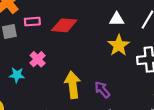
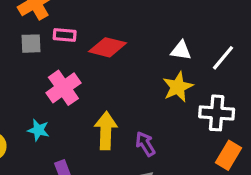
pink cross: (38, 59) -> (63, 88), size x1.5
cyan star: (17, 75) -> (38, 130), moved

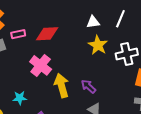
pink cross: (63, 88) -> (41, 65), moved

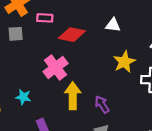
white triangle: (93, 22) -> (113, 25), moved
pink rectangle: (18, 34) -> (45, 18), moved

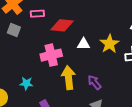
white triangle: (113, 25) -> (83, 44), moved
gray square: (16, 34) -> (14, 30), turned 32
pink cross: (56, 67) -> (51, 55), turned 30

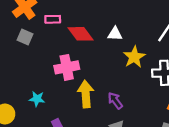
red diamond: (62, 25) -> (80, 34), turned 45
white triangle: (83, 44) -> (115, 34), moved

